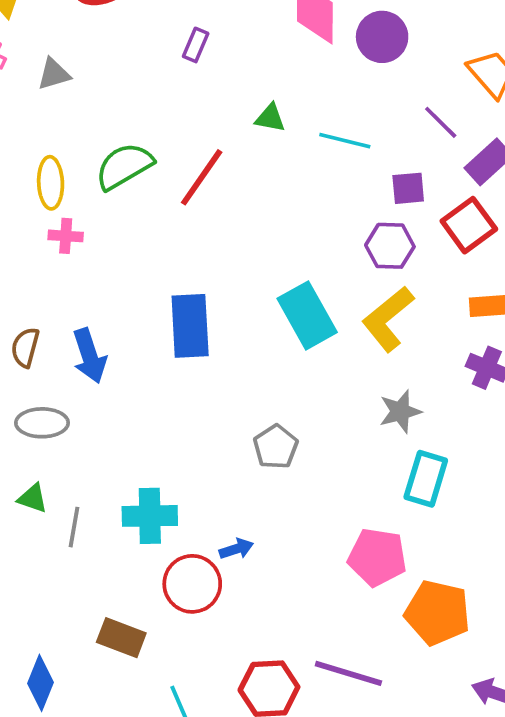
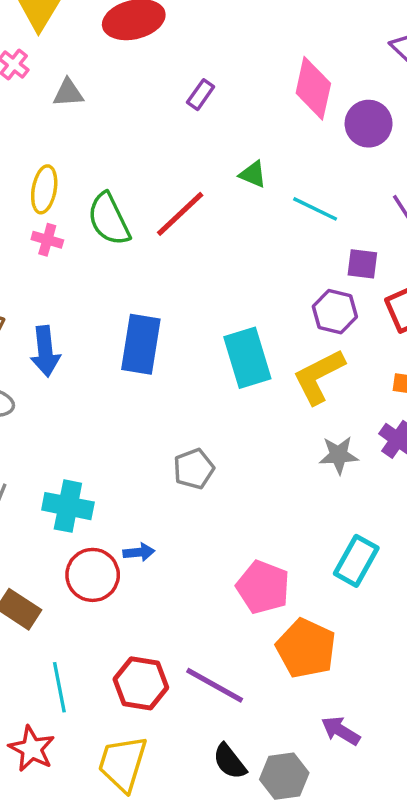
green semicircle: (124, 166) -> (109, 219), moved, turned -98
gray star: (400, 411) -> (339, 455), moved
cyan rectangle: (426, 479) -> (356, 561), moved

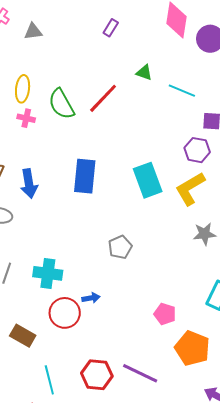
pink pentagon: (263, 587) -> (165, 314), size x0.7

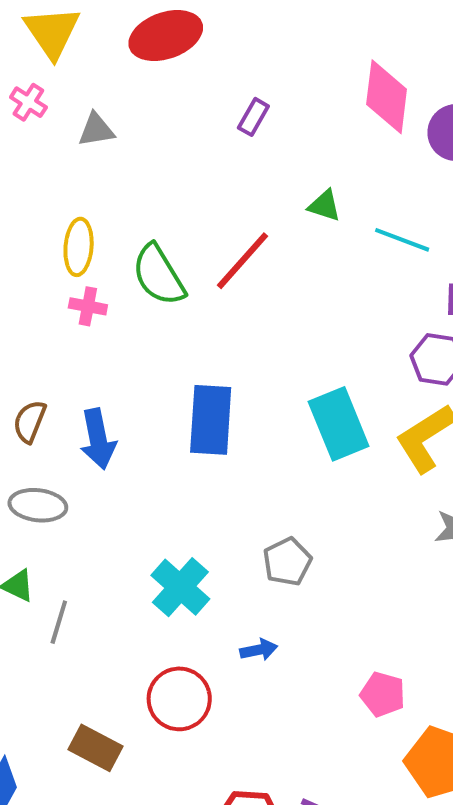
cyan cross: (48, 273) -> (180, 587), moved, turned 36
blue arrow: (91, 298) -> (259, 650), moved

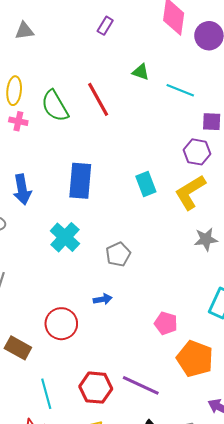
red line: (243, 261) -> (98, 99), turned -72
cyan rectangle: (339, 424) -> (146, 184), size x0.7
cyan cross: (180, 587) -> (65, 237), moved

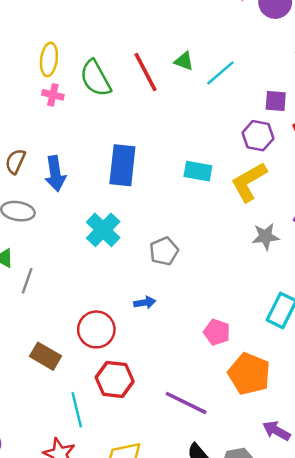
green triangle: (141, 72) -> (184, 61), moved
cyan line: (180, 90) -> (220, 73), moved, turned -64
cyan rectangle: (146, 184) -> (198, 171), turned -60
red hexagon: (96, 388) -> (115, 379), moved

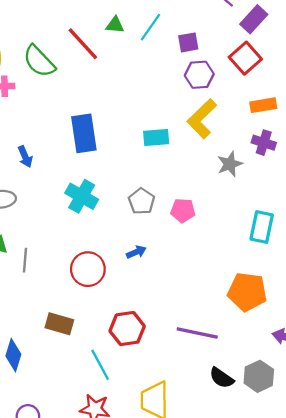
purple square: (276, 101) -> (188, 42), moved
cyan rectangle: (198, 171) -> (156, 137), moved
blue arrow: (55, 174) -> (25, 157), size x0.7
red circle: (96, 329) -> (88, 269), moved
pink pentagon: (217, 332) -> (183, 210), moved

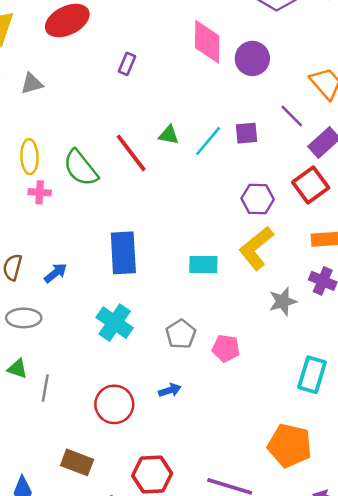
purple square: (188, 42) -> (247, 133), moved
blue arrow: (25, 157) -> (56, 273), turned -110

